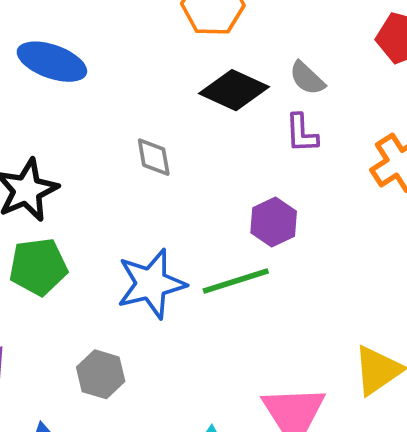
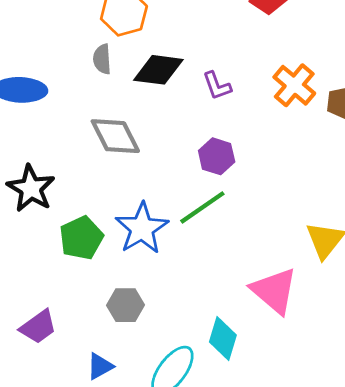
gray semicircle: (307, 78) -> (102, 59), moved, turned 60
gray diamond: (154, 157) -> (115, 136), size x1.6
green pentagon: (38, 267) -> (81, 238), moved

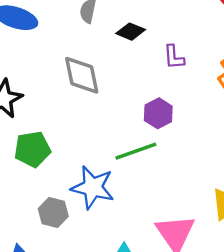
black diamond: (158, 70) -> (131, 32), size x0.7
blue star: (142, 228) -> (93, 187), moved, turned 30

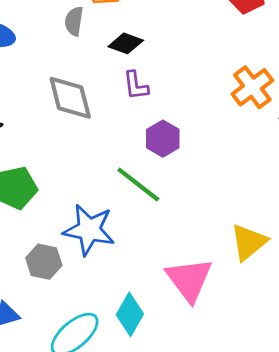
purple L-shape: (174, 57) -> (136, 85), moved
green line: (136, 151) -> (138, 185), turned 60

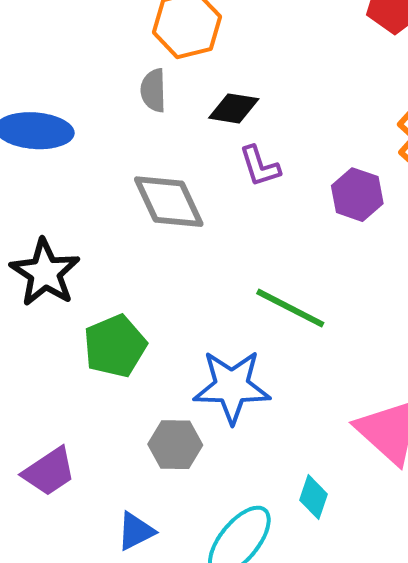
purple hexagon: (163, 139) -> (357, 195), moved
cyan diamond: (130, 314) -> (313, 497), size x0.7

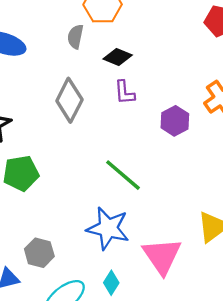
gray diamond: (169, 202) -> (69, 100), turned 39
blue star: (232, 387) -> (108, 228), moved
gray hexagon: (175, 445) -> (39, 253), moved

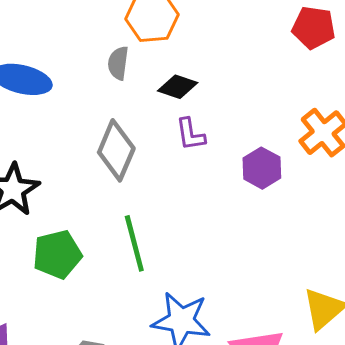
green line: (123, 175) -> (134, 243), moved, turned 39

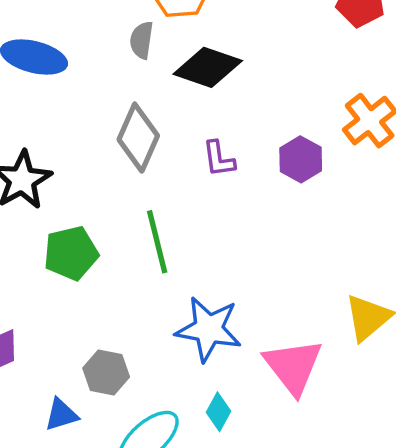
black diamond: (178, 87) -> (208, 67), size x1.5
purple L-shape: (190, 134) -> (219, 159), moved

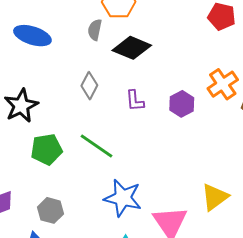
gray diamond: (138, 138) -> (89, 86), size x0.7
green line: (157, 242) -> (96, 146), turned -45
gray hexagon: (106, 372) -> (51, 210), moved

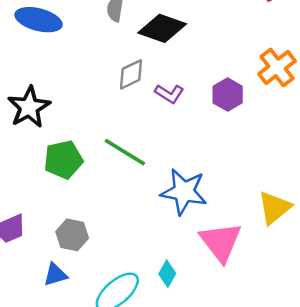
gray diamond: (89, 86) -> (131, 74), moved, turned 40
purple L-shape: (135, 101) -> (169, 94), turned -50
blue star: (123, 198) -> (184, 192), moved

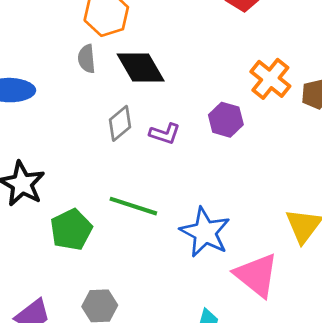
black diamond: (162, 28) -> (141, 68), turned 54
blue star: (184, 192) -> (205, 232), turned 30

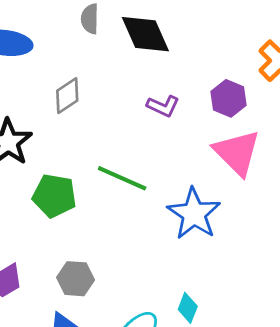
gray diamond: (120, 123) -> (67, 96), moved
green pentagon: (71, 230) -> (54, 196), turned 30
pink triangle: (256, 275) -> (237, 153), moved

